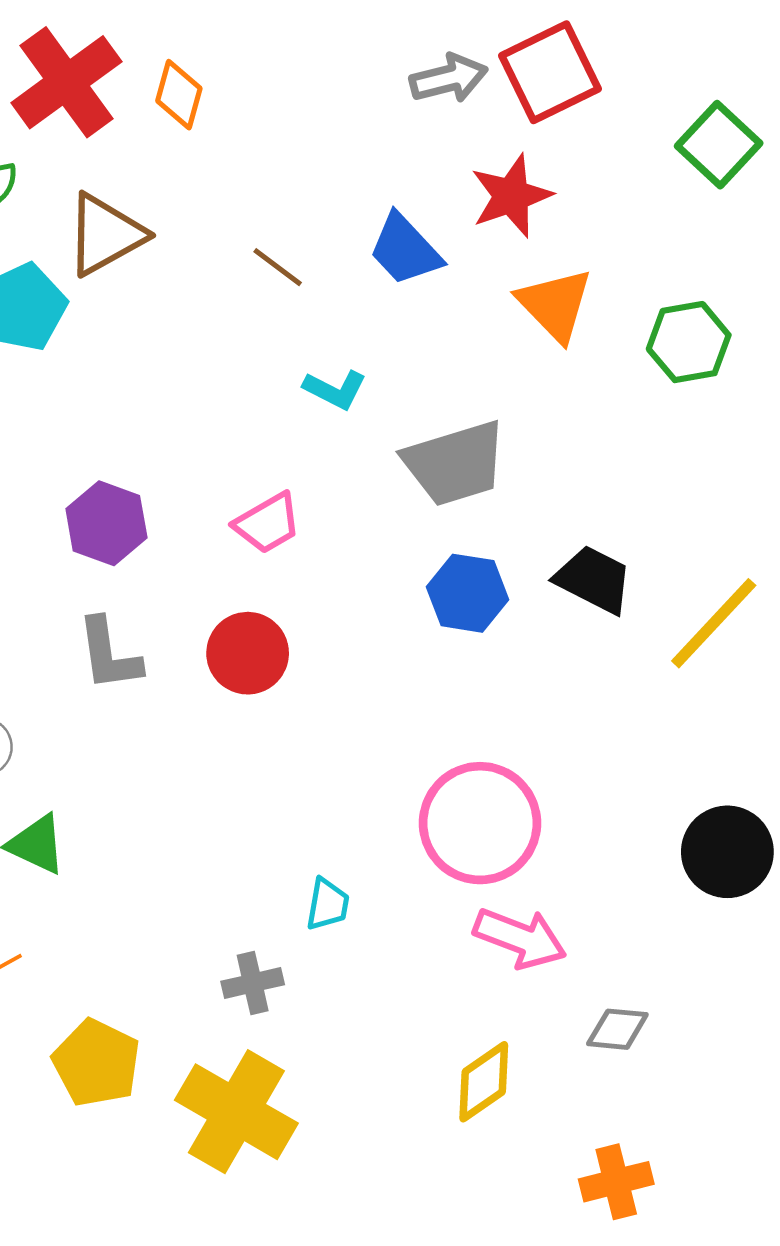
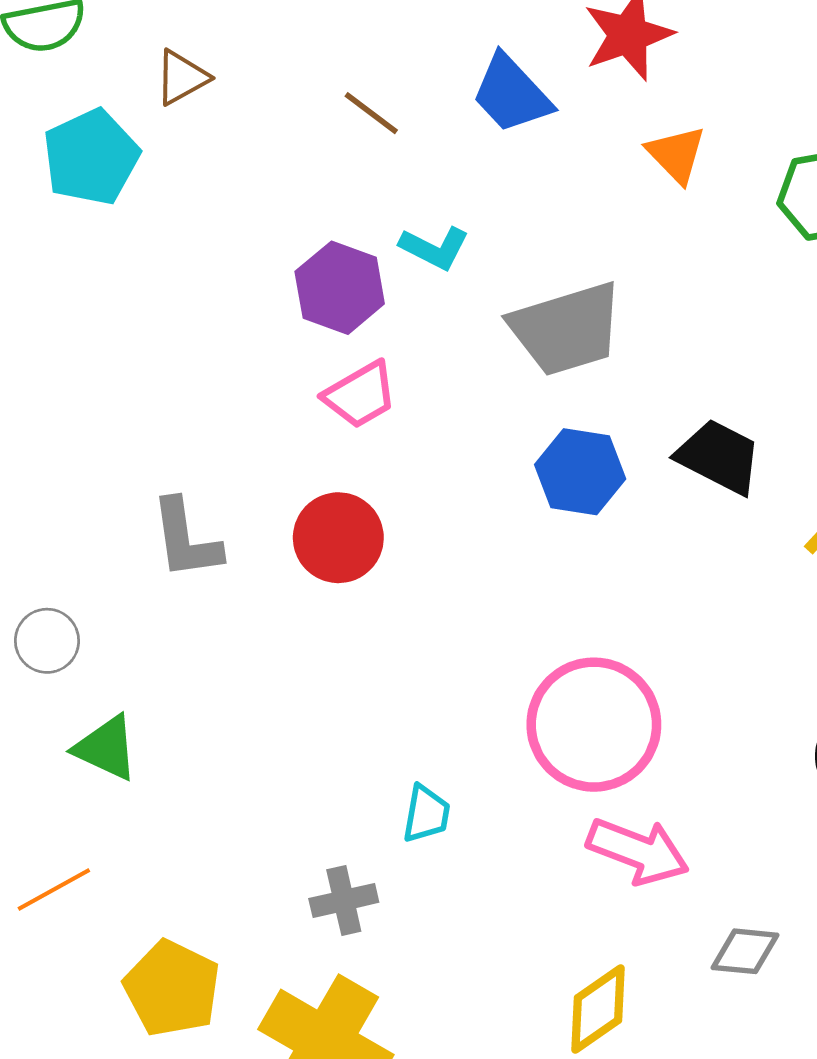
brown triangle: (105, 235) -> (182, 77), size x0.6
orange triangle: (555, 305) -> (676, 154), size x0.7
purple hexagon: (106, 523) -> (340, 288), moved

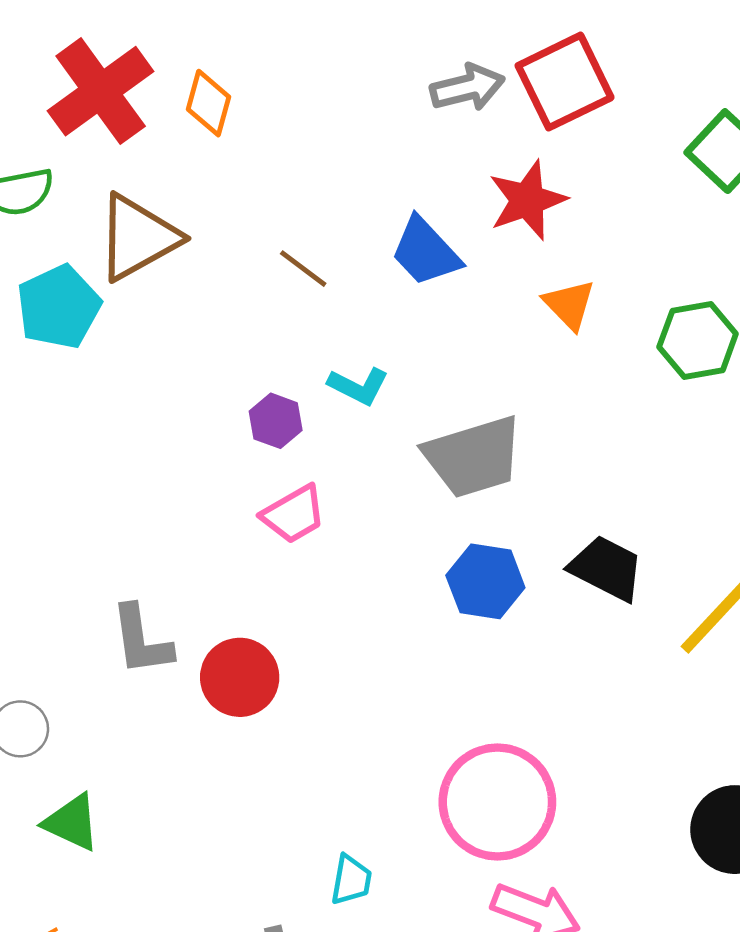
brown triangle: (182, 77) -> (138, 237), size x1.8
purple hexagon: (340, 288) -> (276, 421), size x0.7
red circle: (338, 538) -> (240, 677), moved

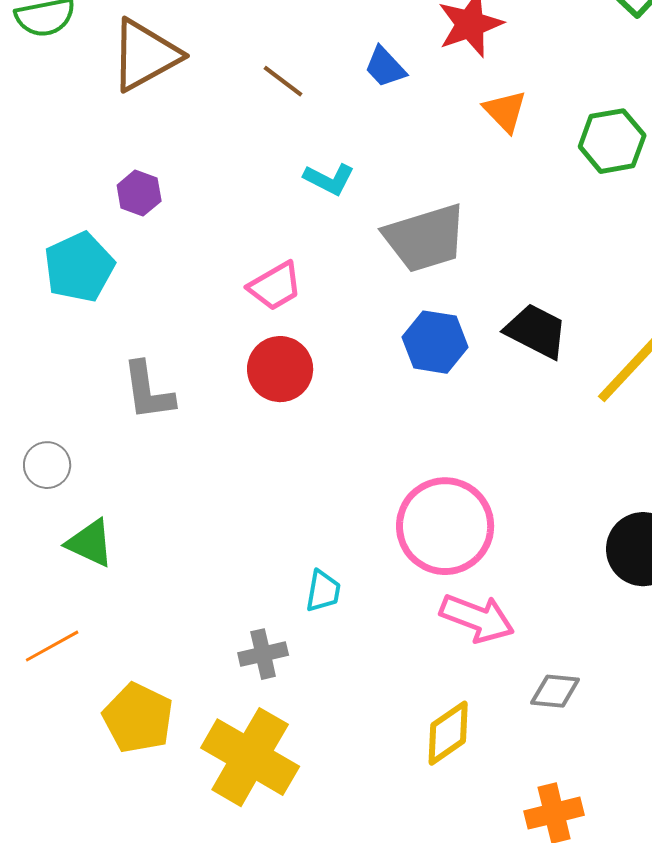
blue trapezoid: (425, 252) -> (385, 67), size x0.7
cyan pentagon: (59, 307) -> (79, 267), moved
purple hexagon: (276, 421) -> (139, 193), moved
red circle: (240, 677) -> (280, 369), moved

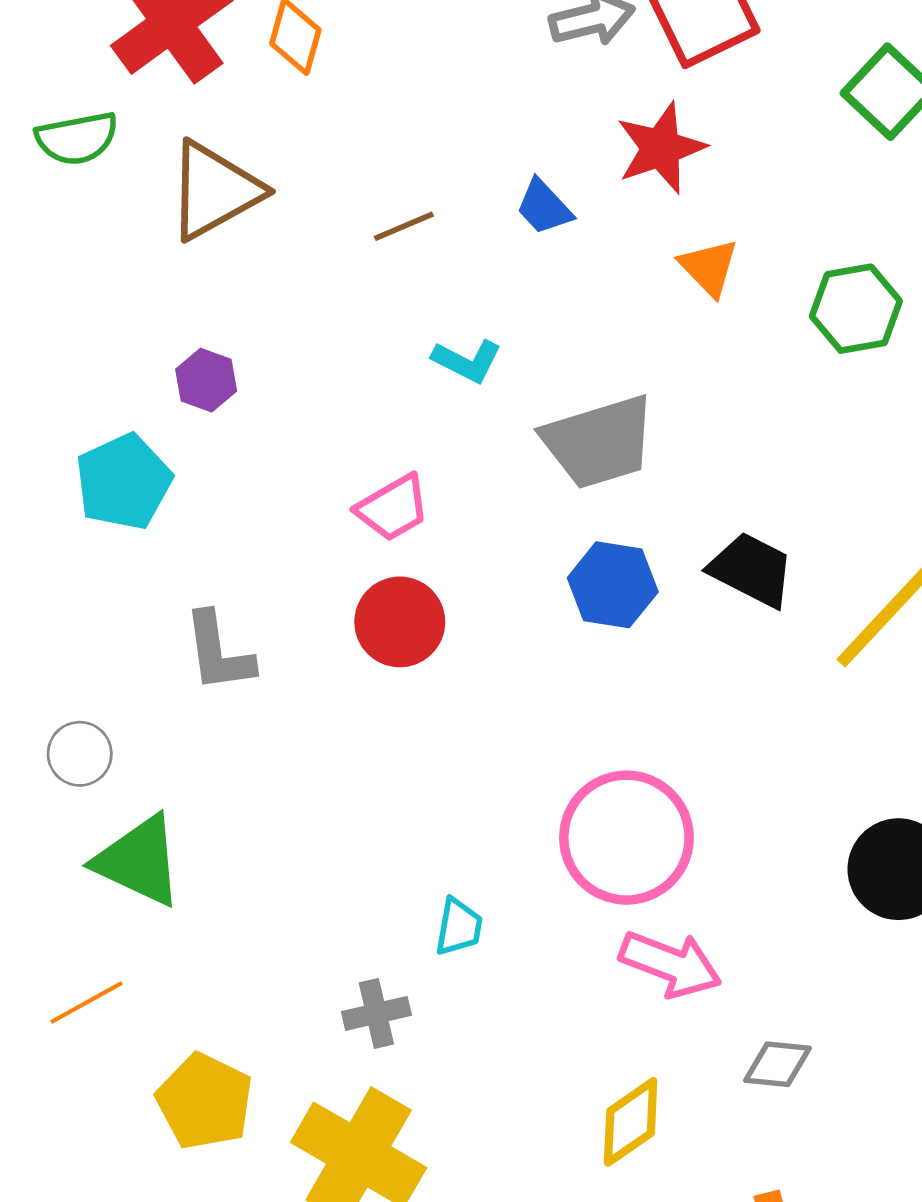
brown line: (283, 81) -> (404, 226), turned -60
green triangle: (90, 543) -> (139, 861), size x1.4

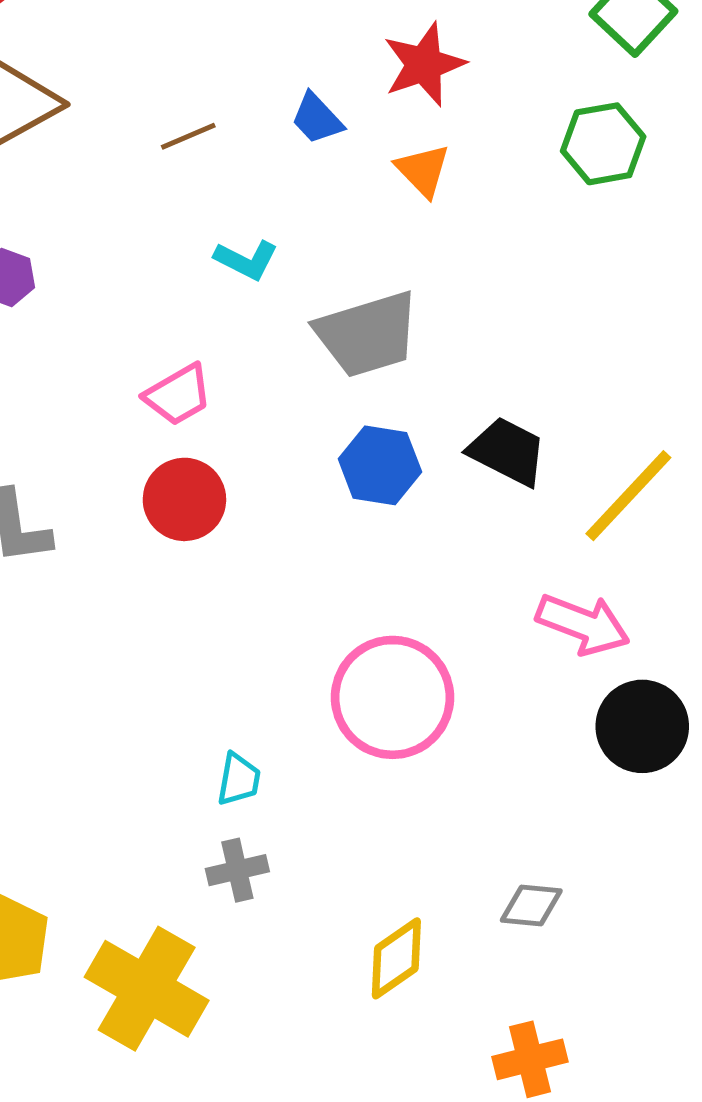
orange triangle: (709, 267) -> (423, 170), moved
green hexagon: (856, 309) -> (603, 144), moved
pink arrow: (670, 964) -> (583, 624), moved
gray cross: (376, 1013) -> (237, 870), moved

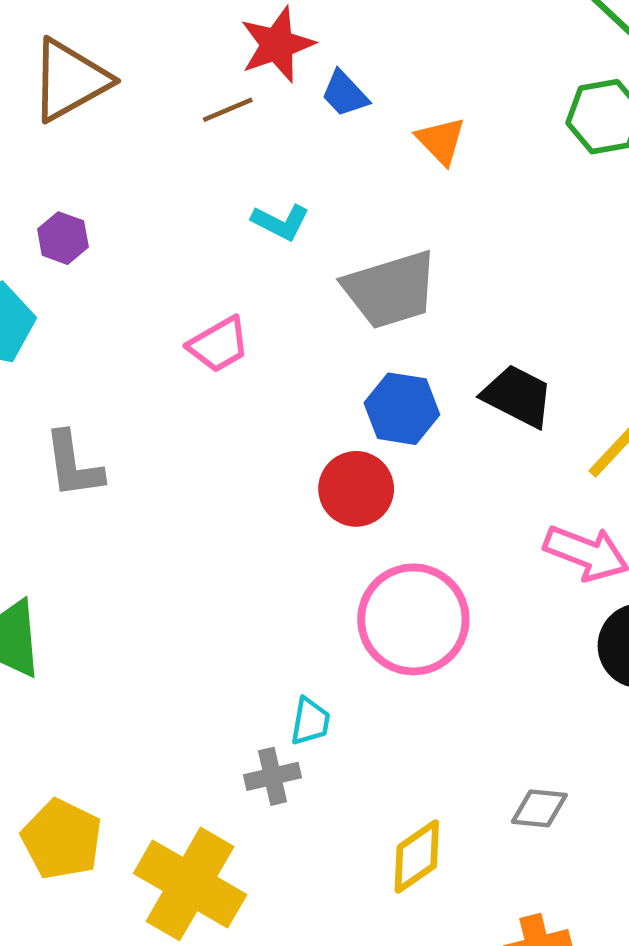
red star: (424, 64) -> (277, 45), moved
red circle: (184, 499) -> (356, 489), moved
cyan trapezoid: (239, 779) -> (310, 721), moved

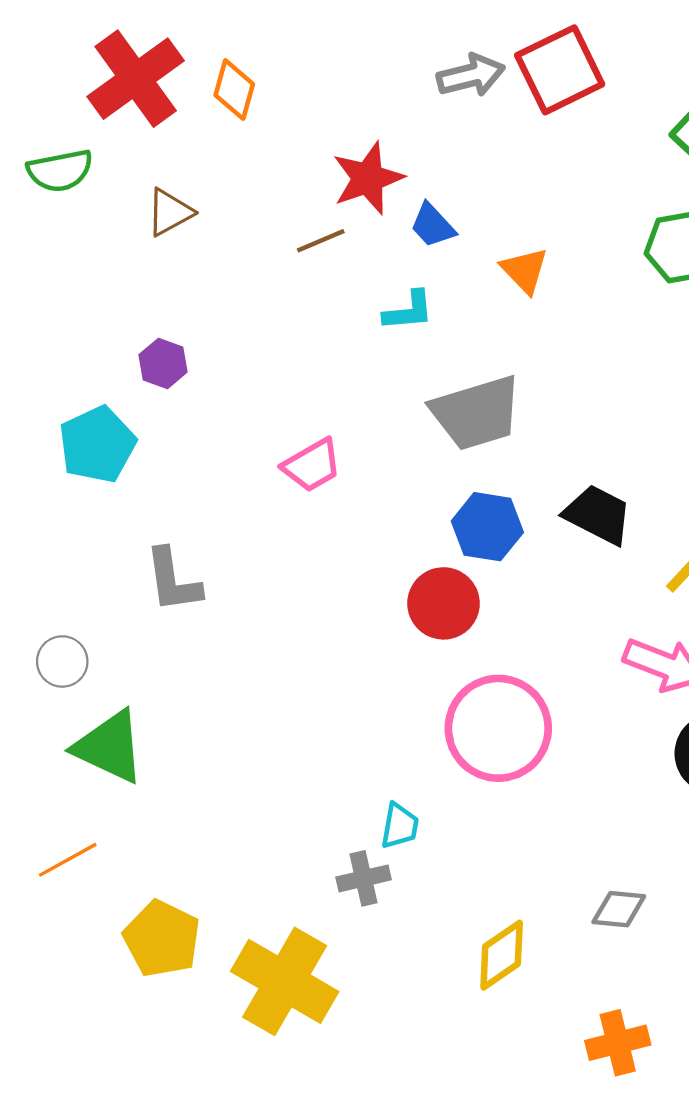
brown triangle: (70, 80) -> (170, 212), size x0.6
cyan L-shape: (281, 222) -> (408, 311), moved, turned -32

